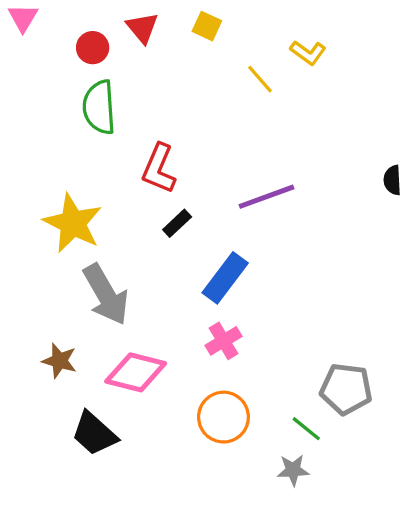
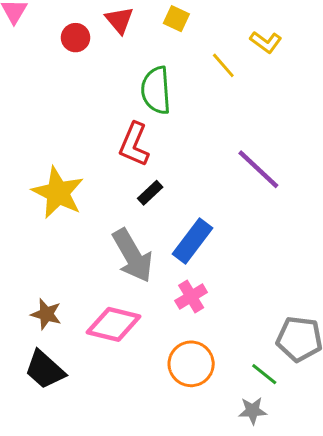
green semicircle: (99, 107) -> (156, 90), moved
purple line: (267, 197) -> (258, 169), moved, turned 63
gray arrow: (106, 294) -> (133, 256), moved
black trapezoid: (94, 434) -> (45, 370), moved

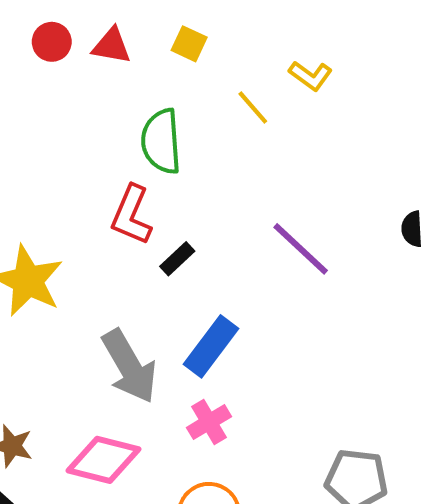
red triangle: (119, 20) -> (111, 46), turned -40
red circle: (76, 38) -> (52, 42), moved
black rectangle: (150, 193) -> (177, 259), moved

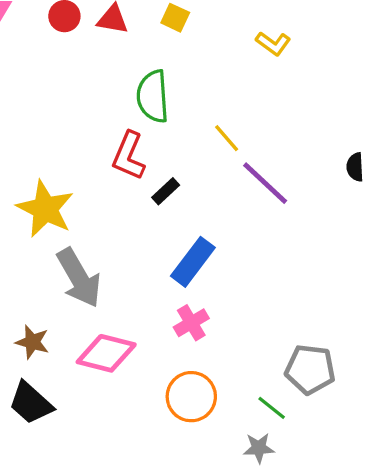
yellow line: (253, 108) -> (227, 138), moved
gray arrow: (129, 366) -> (79, 278), moved

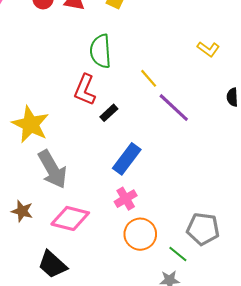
yellow L-shape: (273, 43) -> (208, 49), moved
orange circle: (191, 397) -> (140, 234), moved
black trapezoid: (31, 403) -> (52, 264), moved

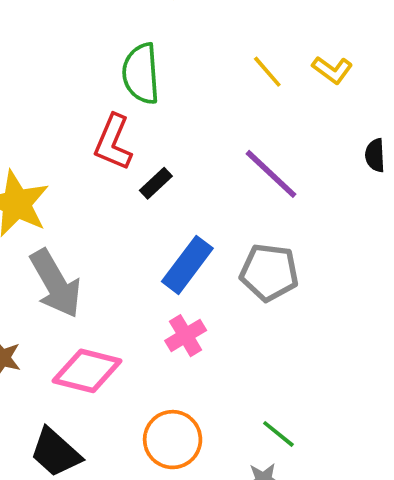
yellow line: (149, 78) -> (267, 72), moved
gray pentagon: (203, 229) -> (269, 272), moved
orange circle: (140, 234) -> (173, 440), moved

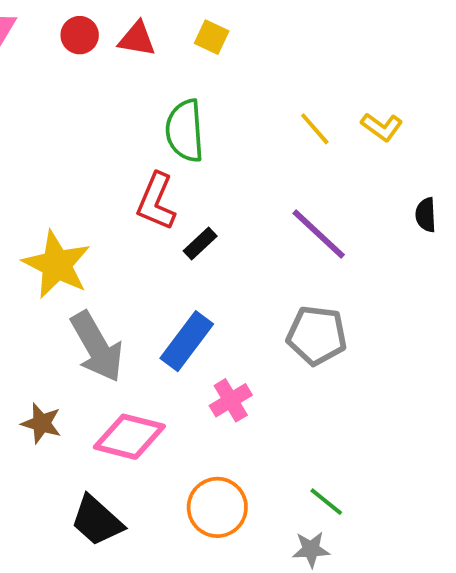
blue rectangle: (187, 265) -> (187, 341), moved

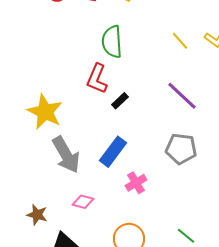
brown star: (41, 423) -> (37, 215), moved
pink diamond: (129, 437) -> (83, 202), size x0.6

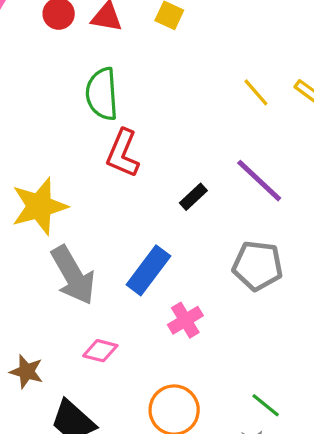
green semicircle: (112, 42) -> (102, 94), moved
black rectangle: (120, 101) -> (193, 197), moved
yellow star: (45, 112) -> (39, 206), turned 30

